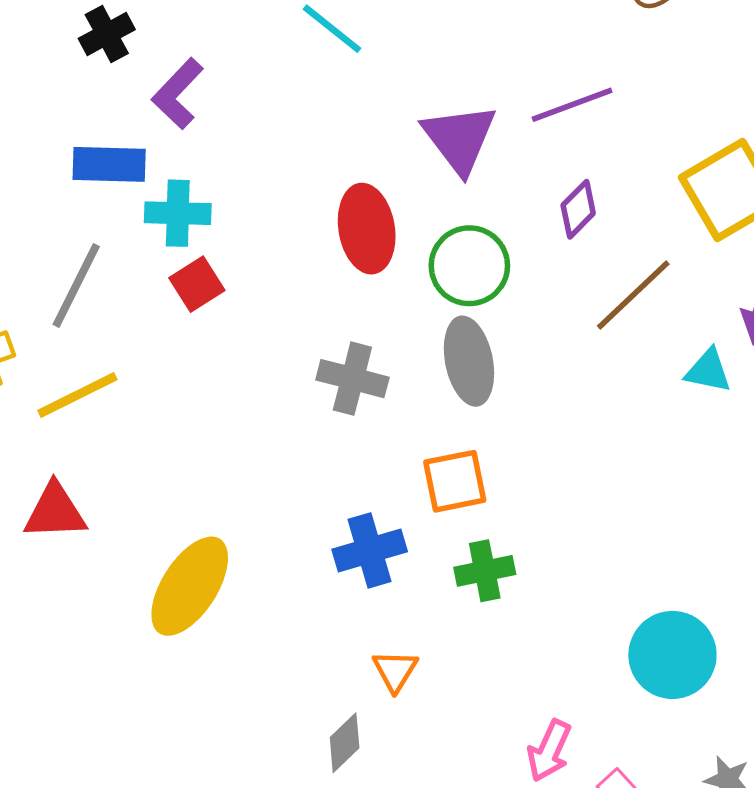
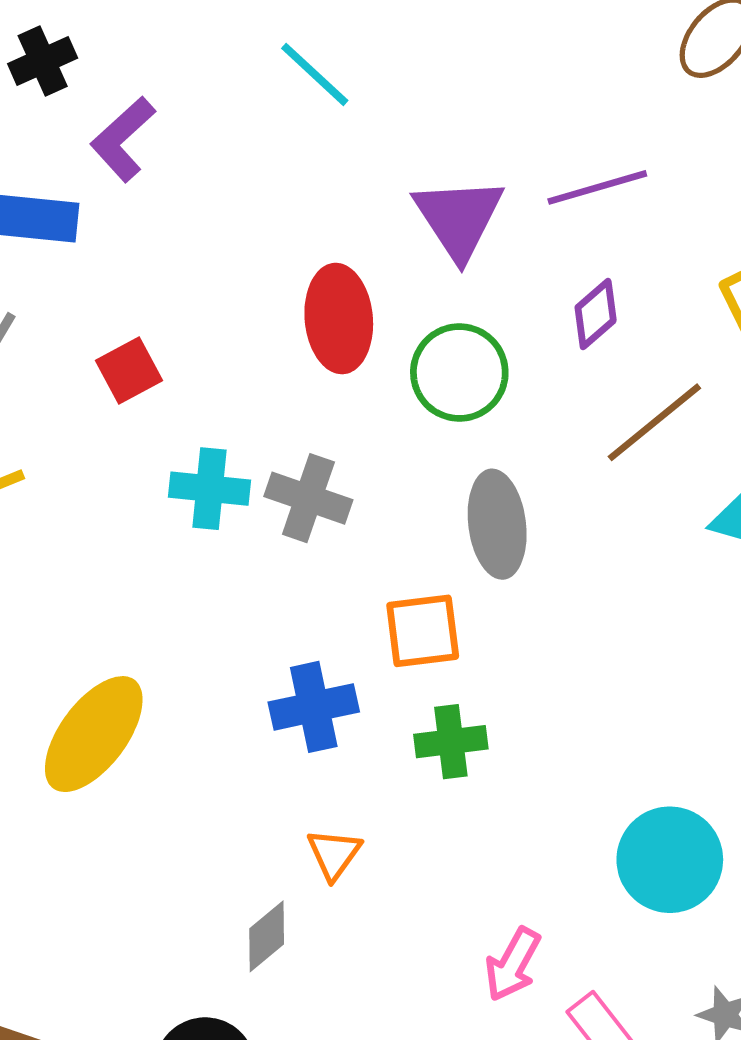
cyan cross: (178, 213) -> (209, 489), moved
gray ellipse: (469, 361) -> (497, 524), moved

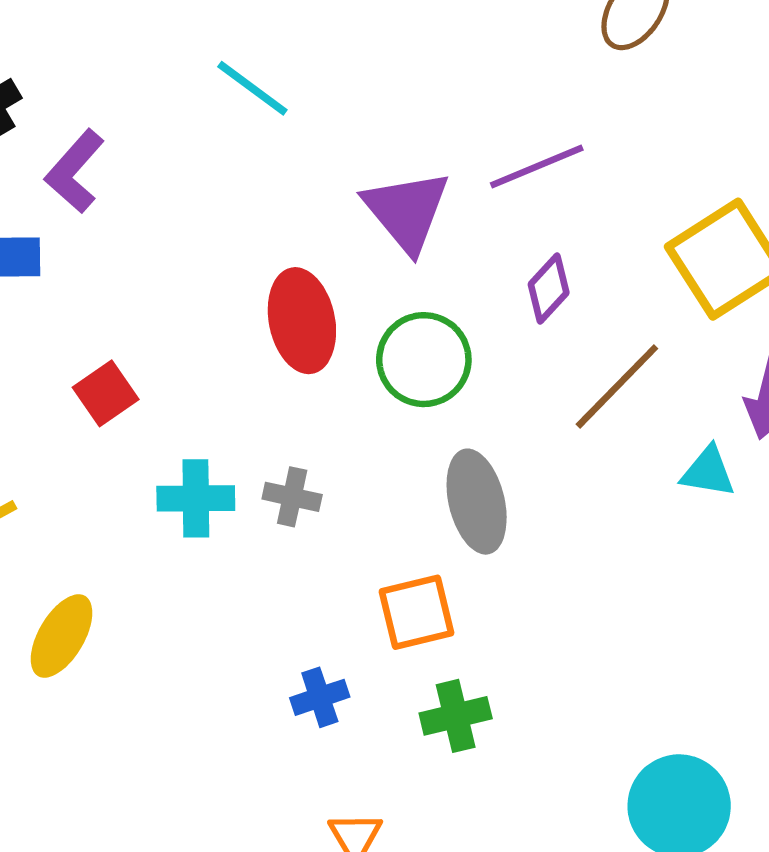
gray cross: (308, 498) -> (292, 497), size x0.7
blue cross: (314, 707) -> (320, 697), size x0.7
yellow ellipse: (94, 734) -> (62, 636), moved, size x0.7

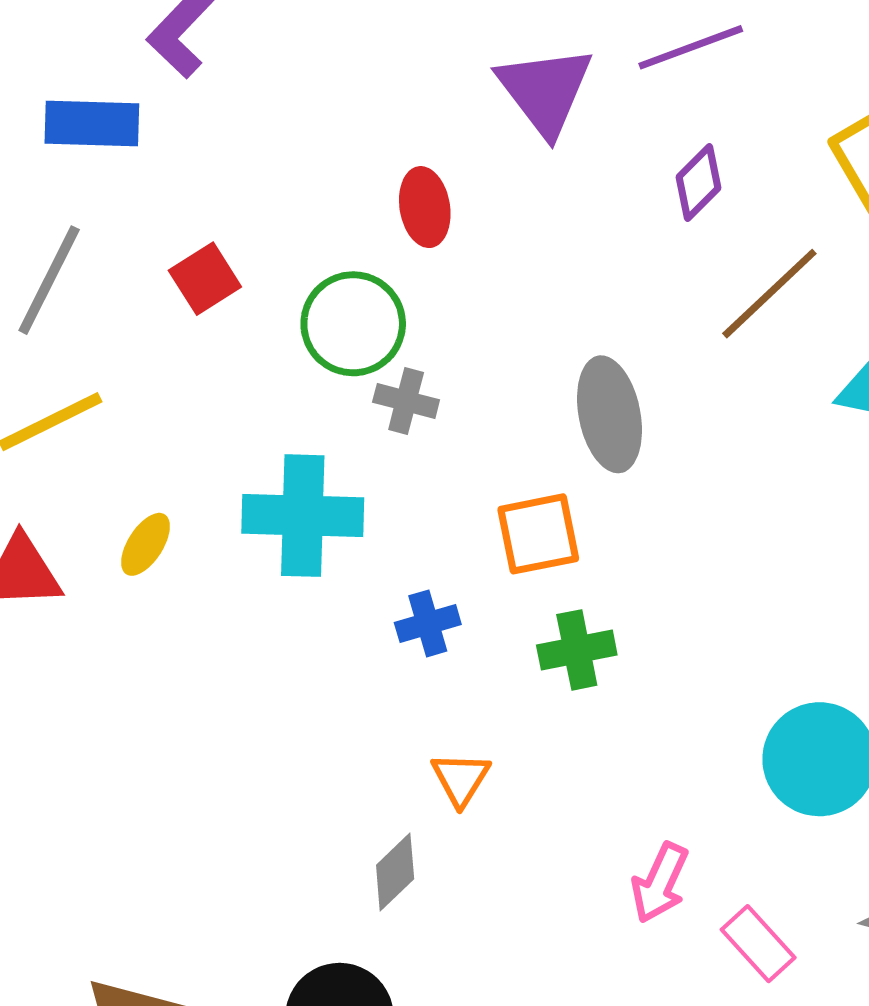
red ellipse: (302, 321) -> (425, 207), size x0.7
green circle: (424, 360) -> (353, 324), moved
cyan cross: (196, 498) -> (303, 516), moved, size x1.4
yellow ellipse: (62, 636) -> (146, 544), size x0.7

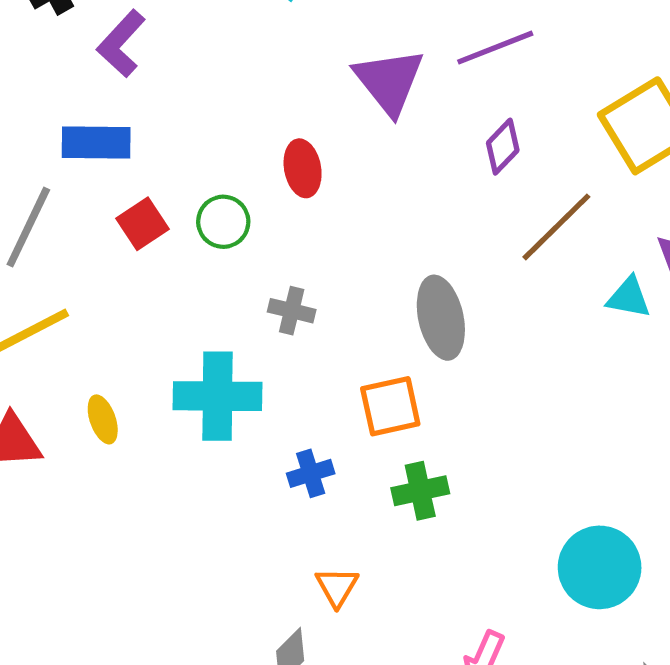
blue rectangle: (92, 123) -> (96, 143), moved
green circle: (353, 324) -> (223, 222), moved, size x0.7
yellow ellipse: (146, 544) -> (103, 419), turned -51

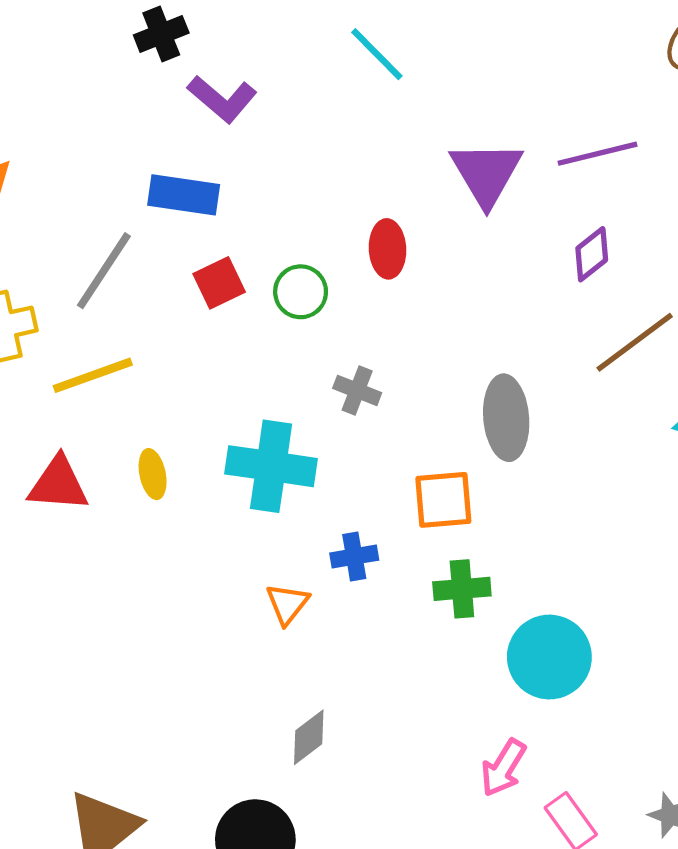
purple L-shape: (121, 44) -> (222, 99), turned -100
cyan circle: (600, 567) -> (549, 657), moved
orange triangle: (337, 587) -> (287, 604), moved

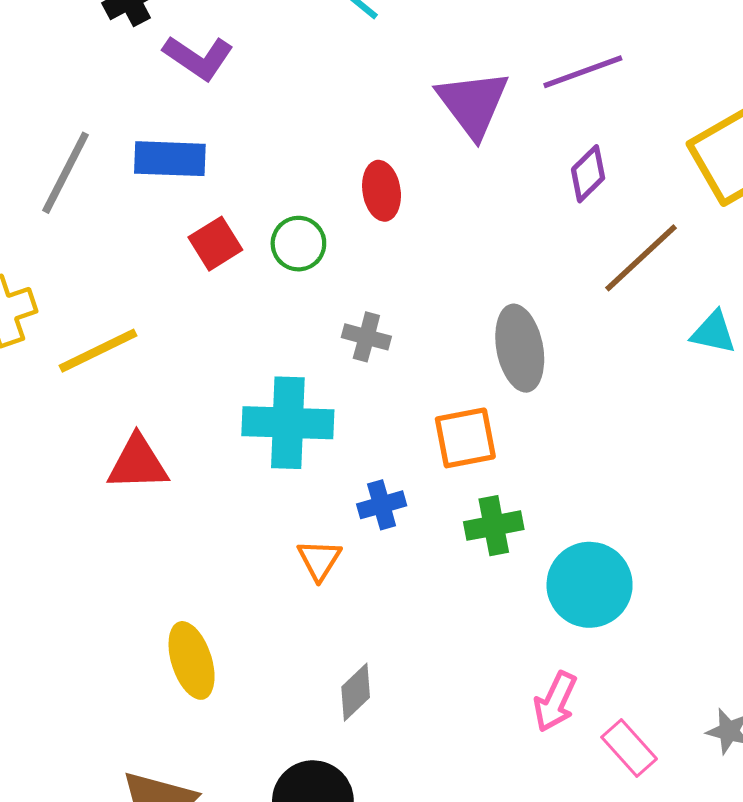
gray line: (104, 271) -> (66, 173), moved
yellow ellipse: (153, 474) -> (192, 660), moved, size x1.5
red triangle: (58, 484) -> (138, 463), moved

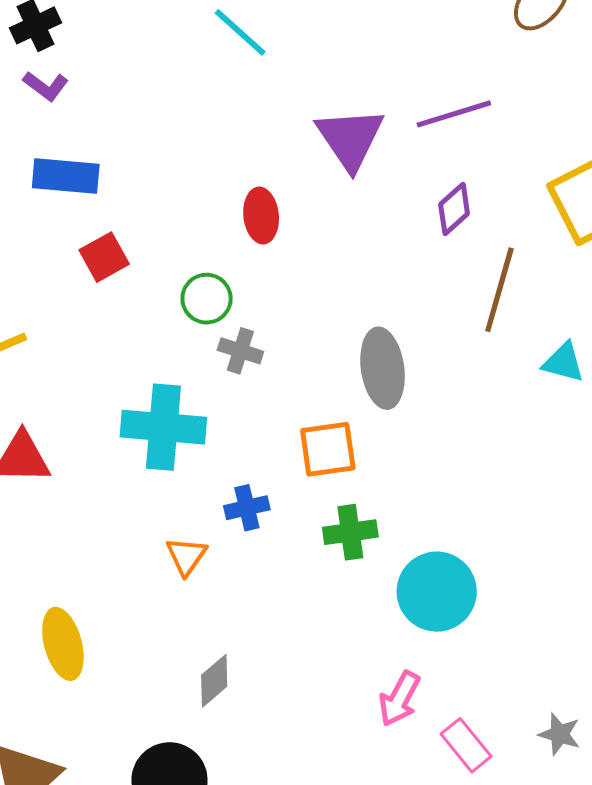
purple L-shape: (198, 58) -> (46, 86), moved, size x0.7
green circle: (298, 244) -> (207, 299), moved
brown line: (641, 258) -> (499, 290), turned -34

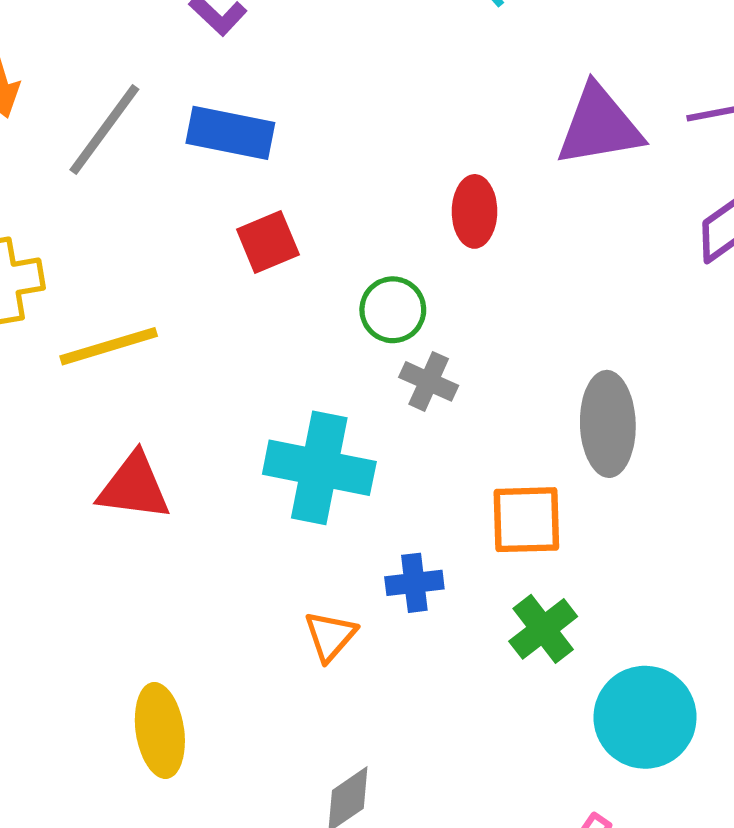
purple triangle: (350, 139) -> (599, 126), turned 48
green cross: (350, 532) -> (543, 629), turned -36

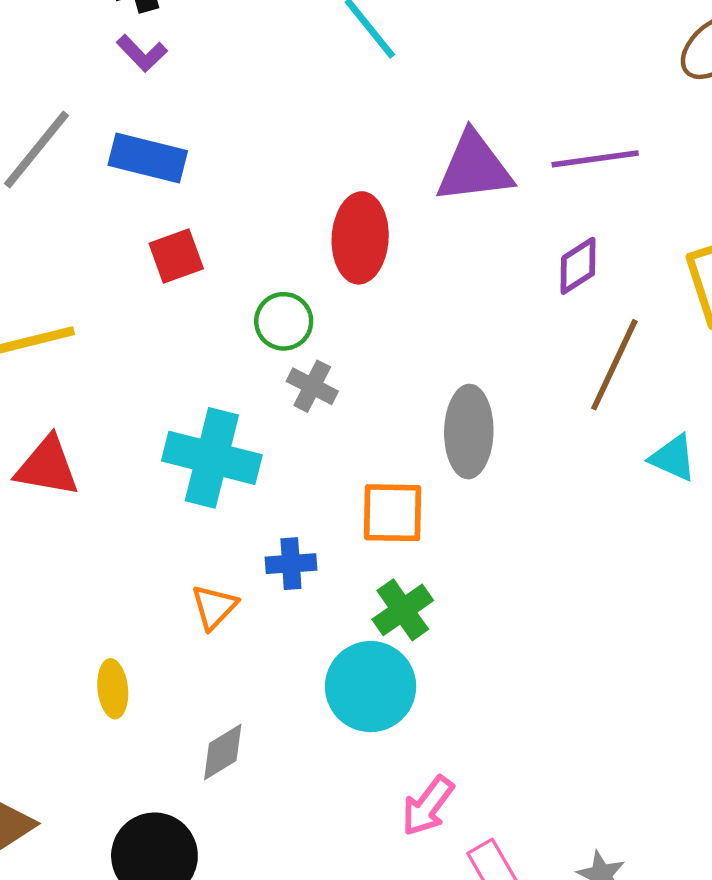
red ellipse: (474, 211) -> (360, 238), size x1.4
cyan circle: (645, 717) -> (371, 687), moved
yellow ellipse: (160, 730) -> (113, 689), moved, size x0.7

